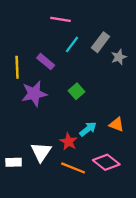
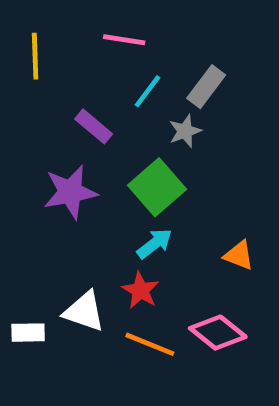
gray star: (119, 57) -> (185, 131), moved
yellow line: (17, 67) -> (35, 56), moved
green square: (76, 91) -> (157, 187), size x1.6
cyan arrow: (88, 129) -> (155, 244), moved
white triangle: (41, 152) -> (84, 311), turned -45

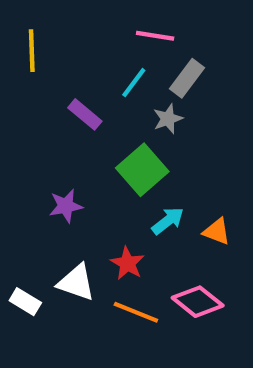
pink line: (124, 40) -> (155, 36), moved
purple star: (70, 192) -> (66, 206), moved, size x0.7
cyan arrow: (155, 244) -> (168, 221), moved
white rectangle: (28, 333) -> (25, 302), turned 32

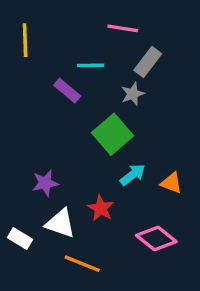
cyan line: (134, 83) -> (91, 65), moved, turned 52
purple star: (66, 206) -> (45, 183), moved
orange line: (136, 312) -> (82, 264), moved

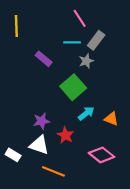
pink line: (123, 28) -> (80, 18), turned 48
cyan line: (91, 65) -> (72, 42), moved
purple star: (45, 183) -> (41, 121), moved

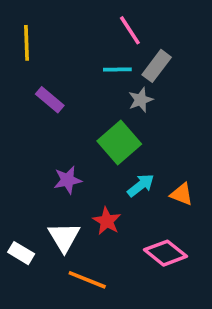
purple rectangle: (44, 59) -> (50, 100), moved
purple star: (41, 121) -> (68, 180), moved
white triangle: (39, 145) -> (64, 237), turned 40

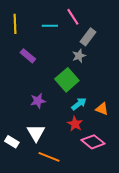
cyan line: (117, 70) -> (50, 26), moved
red star: (107, 221) -> (75, 124), moved

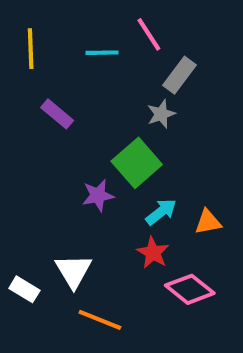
purple star: (38, 101) -> (98, 195), moved
orange triangle: (102, 109) -> (208, 222), turned -32

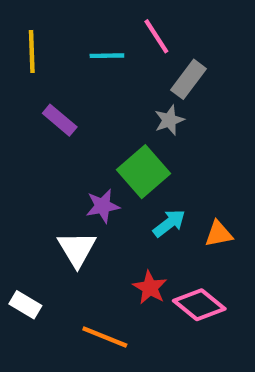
red star: (153, 253) -> (150, 288), moved
white triangle: (73, 271) -> (77, 249), moved

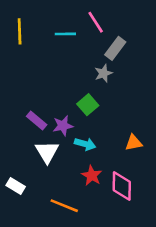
purple rectangle: (60, 120) -> (37, 120), moved
green square: (143, 172) -> (88, 105), size x0.7
cyan arrow: (169, 223) -> (85, 144), moved, turned 54
pink diamond: (199, 305) -> (122, 186), turned 52

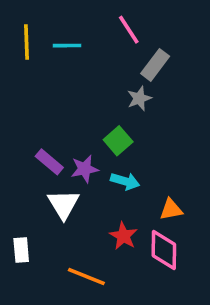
cyan line: (65, 34) -> (67, 46), moved
orange triangle: (134, 143) -> (171, 209), moved
cyan arrow: (85, 144) -> (125, 181), moved
white rectangle: (16, 186) -> (21, 250), turned 54

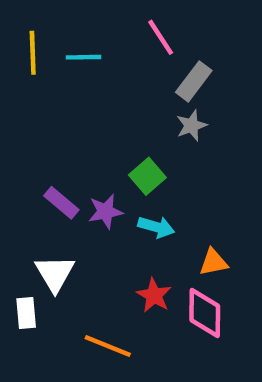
gray star: (139, 98) -> (191, 126), moved
white triangle: (63, 204) -> (55, 273), moved

